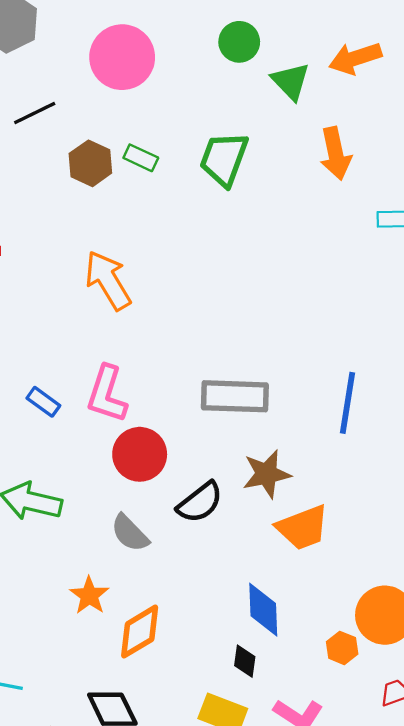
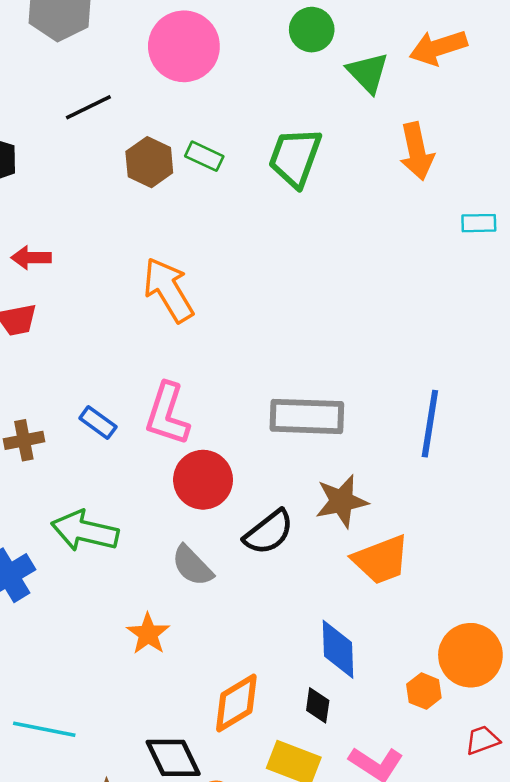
orange diamond: (140, 632) -> (236, 703), moved

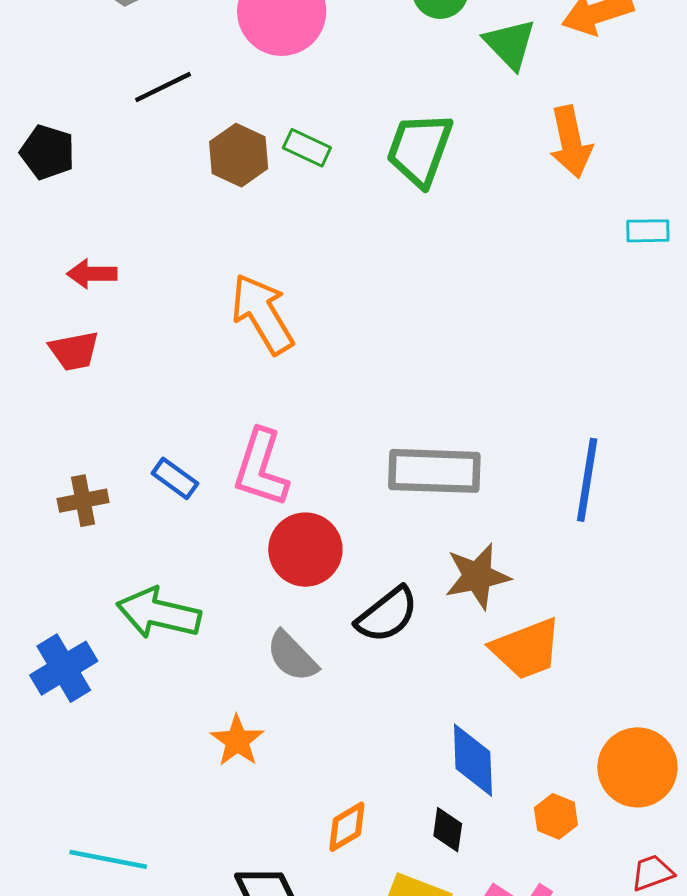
orange hexagon: (424, 691) -> (556, 816), moved
orange diamond: (236, 703) -> (347, 827), size x0.7

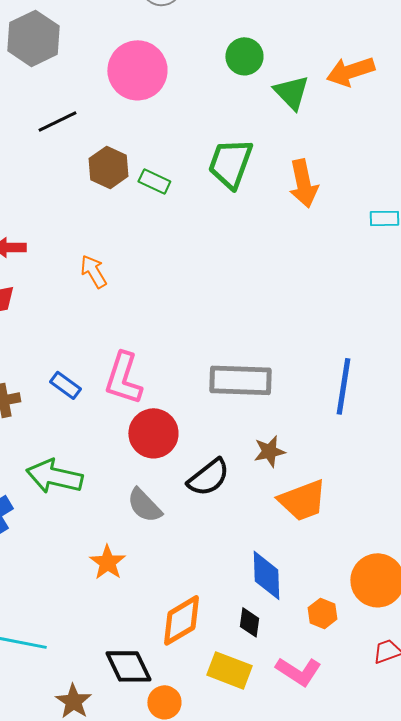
orange arrow: (571, 142) -> (303, 183), moved
green rectangle: (307, 148) -> (154, 181), moved
orange arrow: (262, 314) -> (93, 271), moved, size x0.6
brown star: (477, 576) -> (269, 451), size x0.7
orange diamond: (347, 827) -> (181, 620), size x1.5

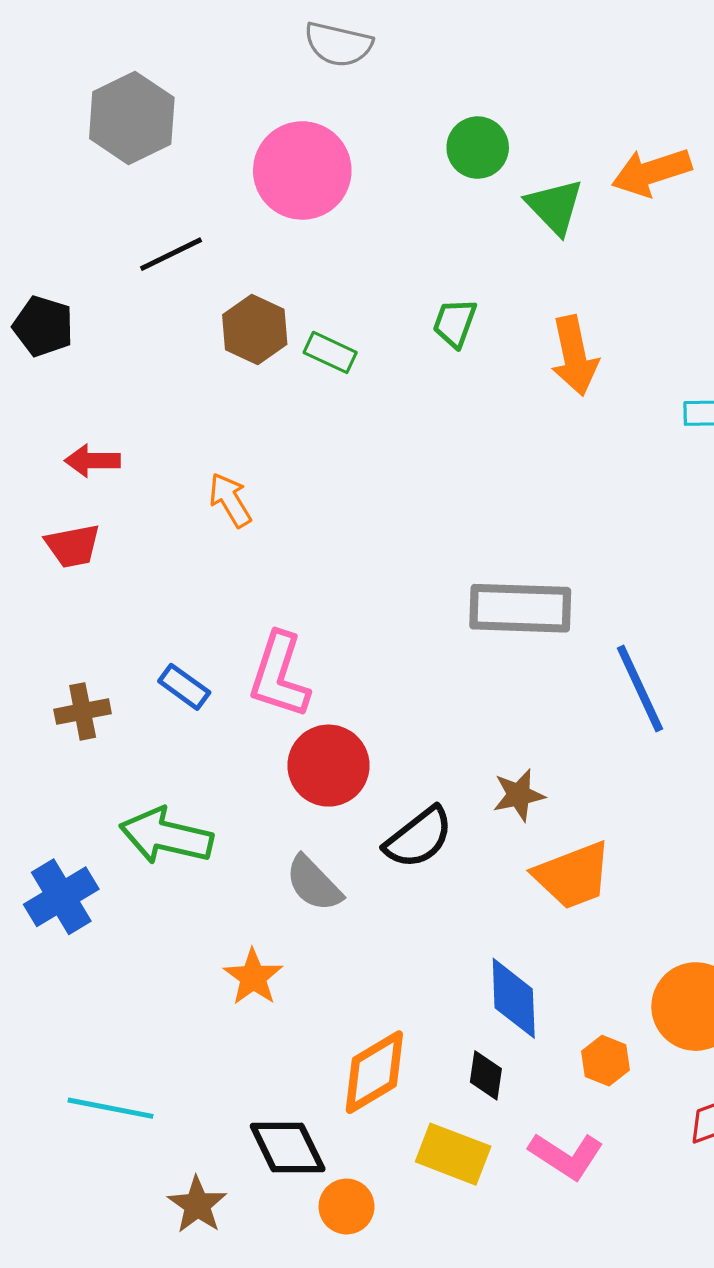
green trapezoid: (230, 163) -> (455, 323), size x0.6
gray rectangle: (240, 380) -> (520, 608), moved
blue line: (343, 386) -> (640, 689), turned -34

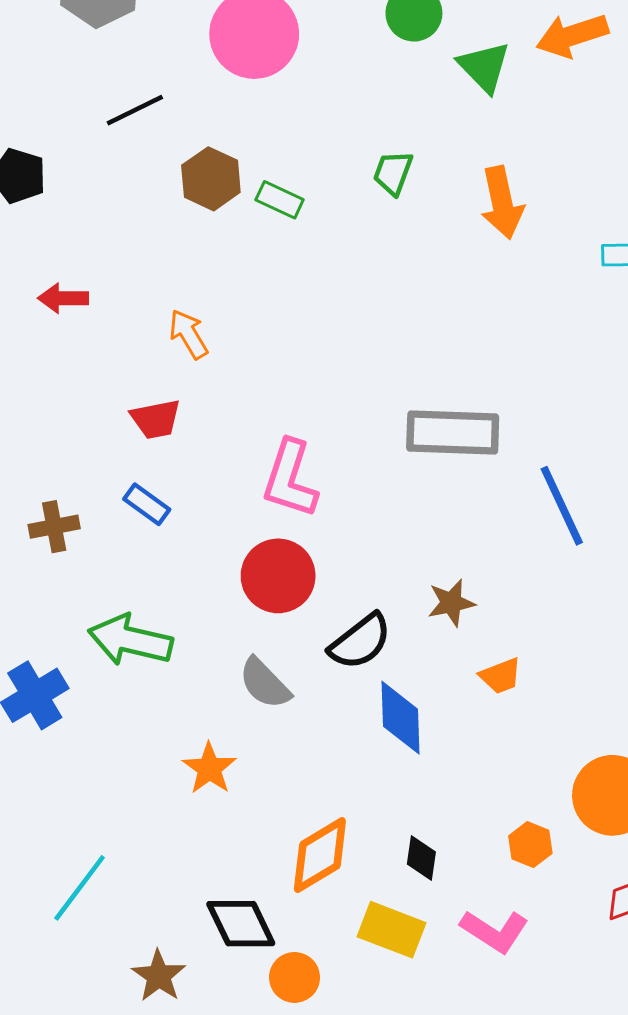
red trapezoid: (73, 546) -> (156, 419), moved
pink L-shape: (279, 675) -> (290, 479), moved
orange trapezoid: (573, 875) -> (501, 676), size x0.6
blue diamond: (514, 998) -> (400, 718), moved
cyan line: (110, 1108) -> (80, 888), turned -64

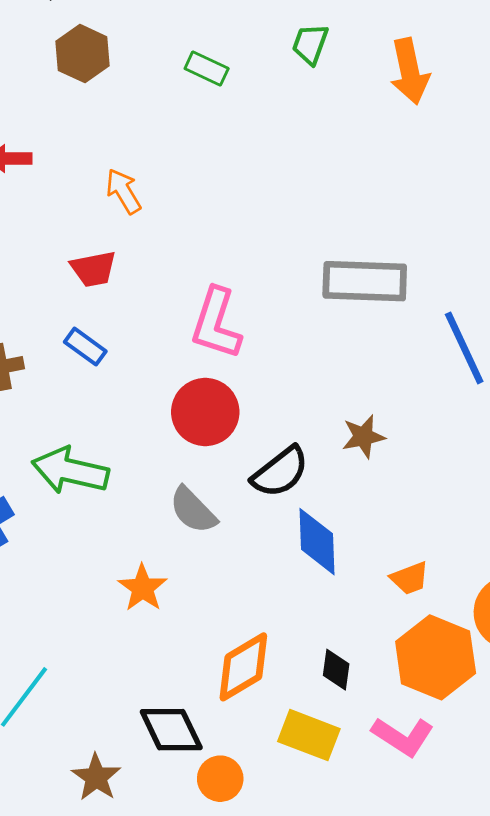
brown hexagon: (211, 179) -> (83, 54), moved
orange trapezoid: (501, 676) -> (410, 578), moved
orange hexagon: (530, 845) -> (436, 657), size x2.0

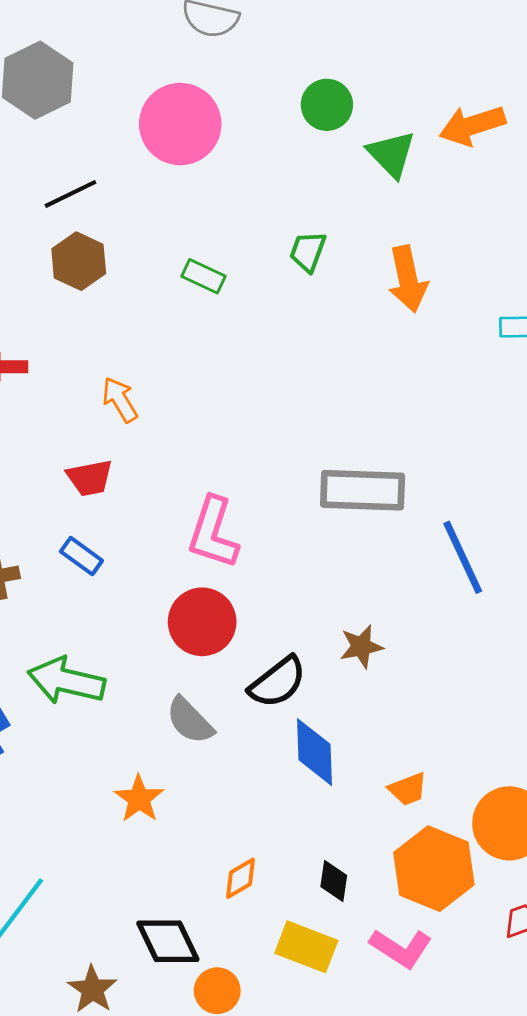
orange diamond: (243, 667) -> (241, 878), size x0.6

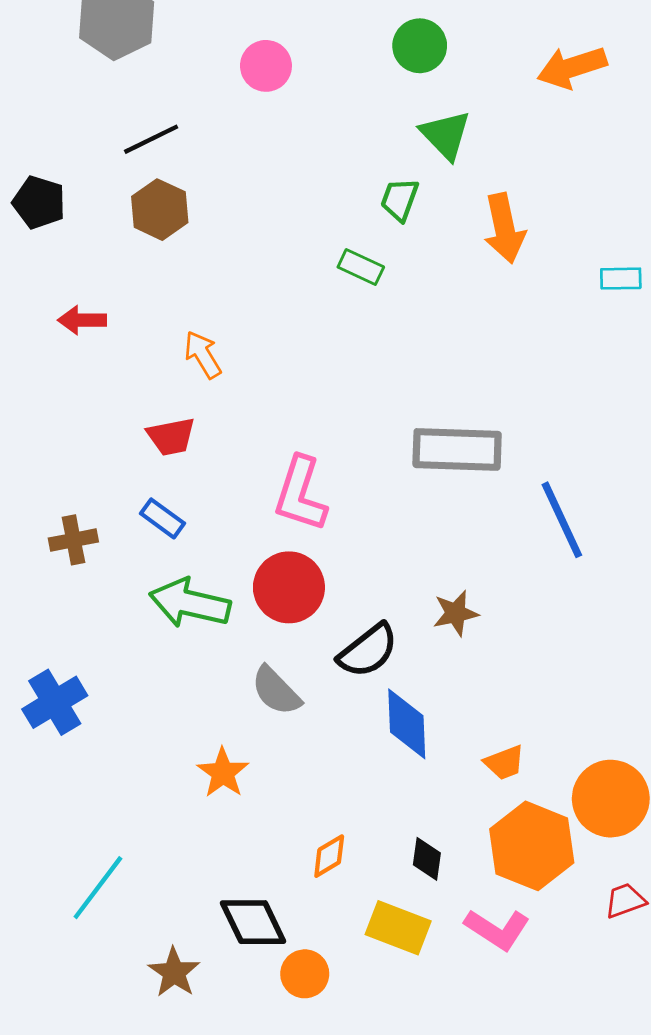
pink circle: (180, 124) -> (266, 66), size x0.6
green triangle: (391, 154) -> (446, 135), moved
green rectangle: (203, 276) -> (361, 267), moved
green arrow: (66, 681) -> (190, 603), moved

